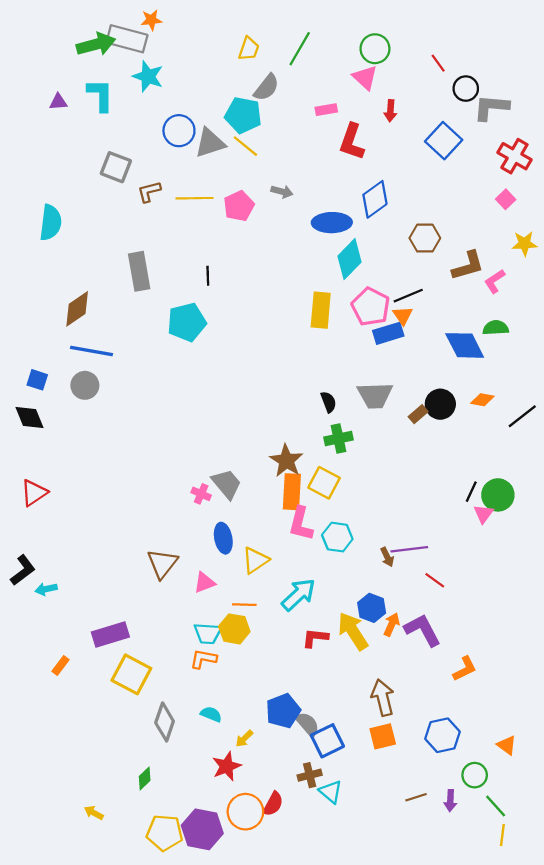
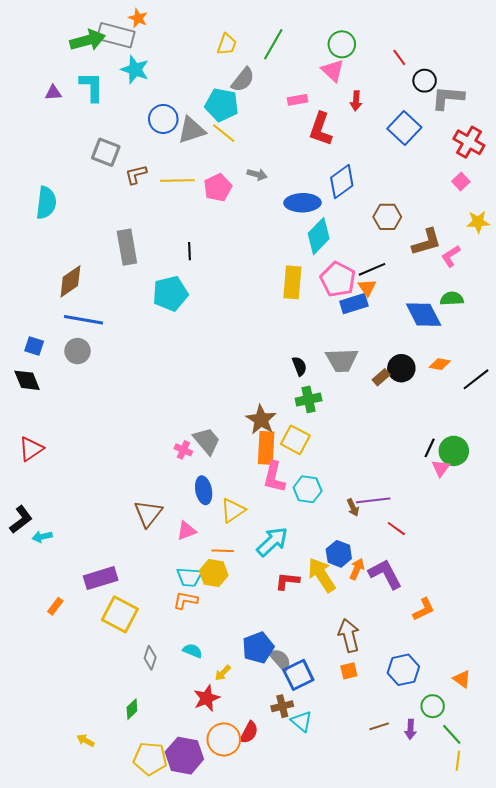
orange star: (151, 20) -> (138, 18), turned 30
gray diamond: (165, 722) -> (150, 658), size x0.7
orange square: (383, 736) -> (349, 671), size x0.7

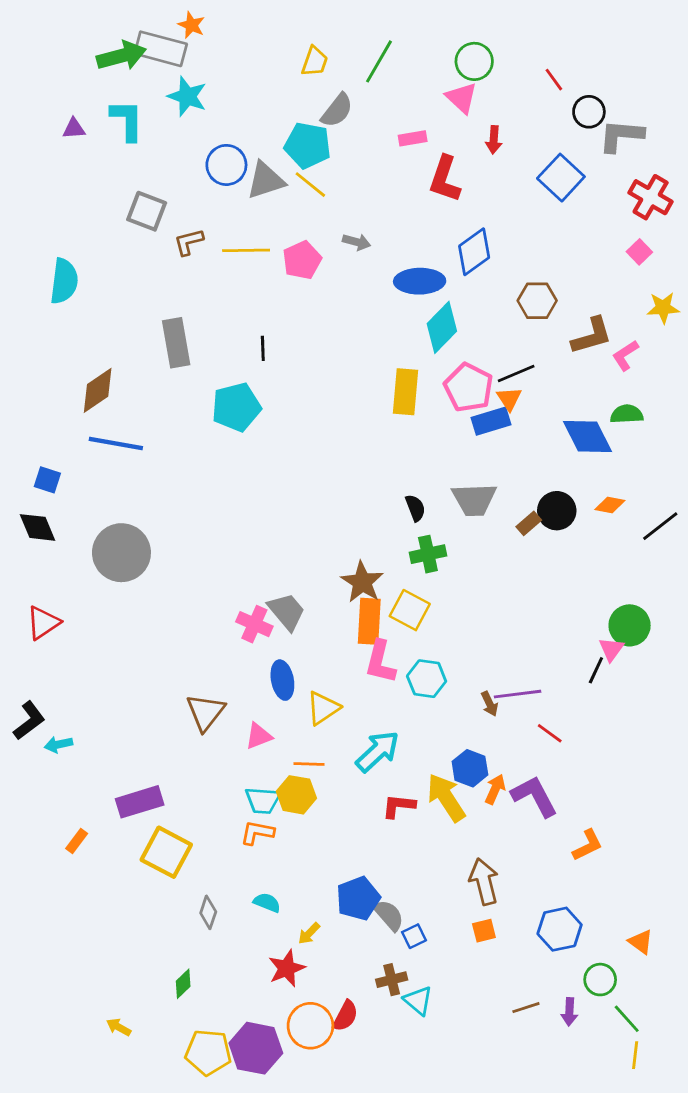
gray circle: (77, 351) -> (121, 553), moved, size x1.6
black line: (430, 448) -> (596, 670), moved
pink cross: (183, 450) -> (254, 624), size x1.4
blue square: (298, 675) -> (414, 936), size x0.6

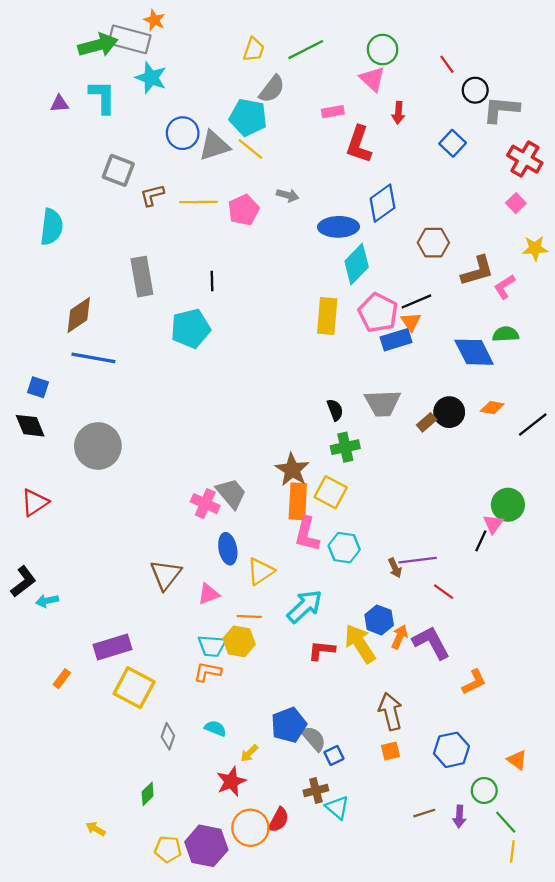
green line: (379, 61) -> (306, 50), turned 33
blue square: (561, 178) -> (453, 143), size x0.7
yellow pentagon: (208, 1052) -> (168, 849), size x0.7

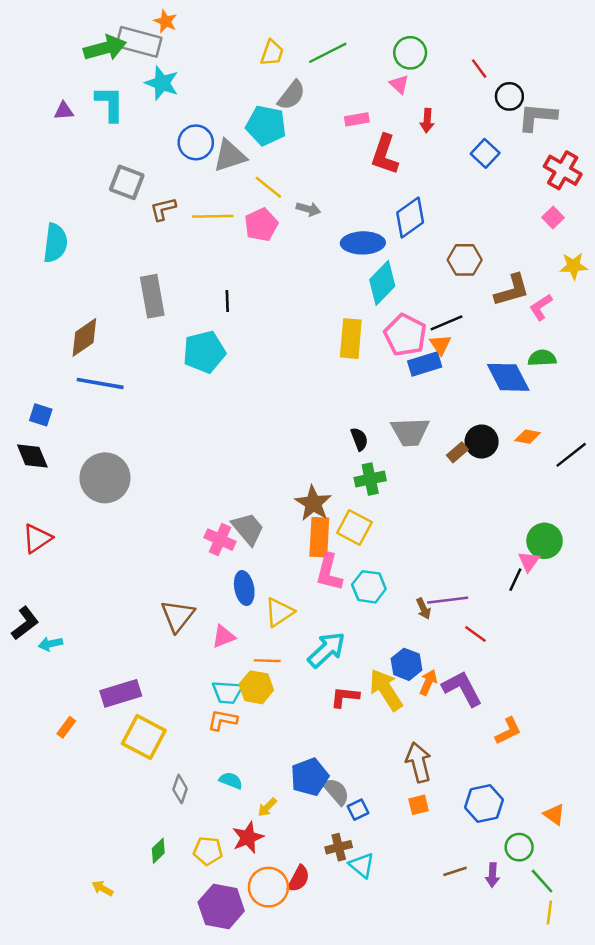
pink triangle: (372, 79) -> (399, 84), size x0.7
yellow line: (250, 149) -> (268, 187), moved
yellow pentagon: (168, 849) -> (208, 851), moved

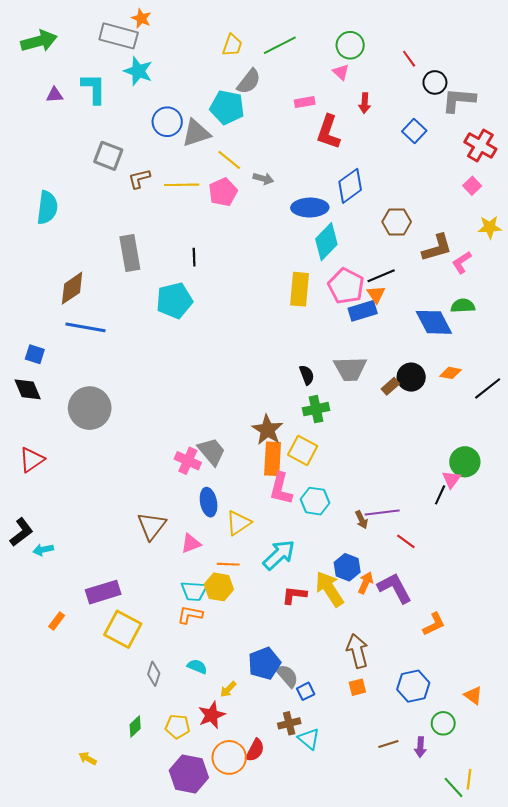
green arrow: (105, 48) -> (39, 41), moved
green line: (542, 881) -> (454, 787), moved

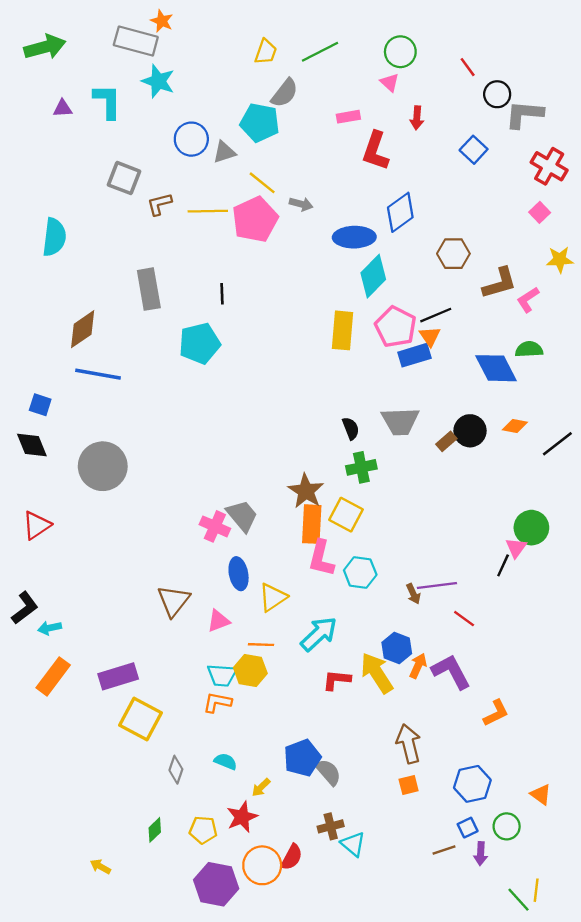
gray triangle: (196, 133) -> (224, 152), size x0.7
pink pentagon: (223, 192) -> (255, 219), size x1.4
orange rectangle: (57, 621) -> (53, 676), moved, size x1.8
blue square: (306, 691) -> (468, 828), moved

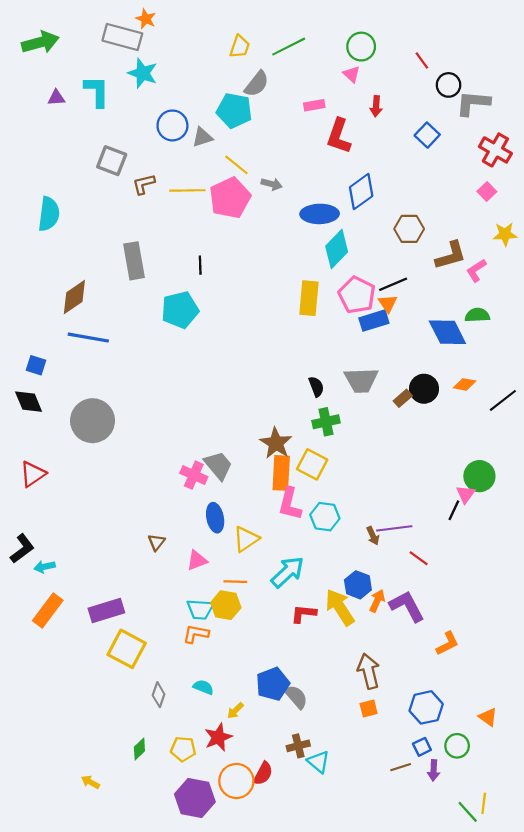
brown triangle: (174, 601) -> (156, 542), size x0.6

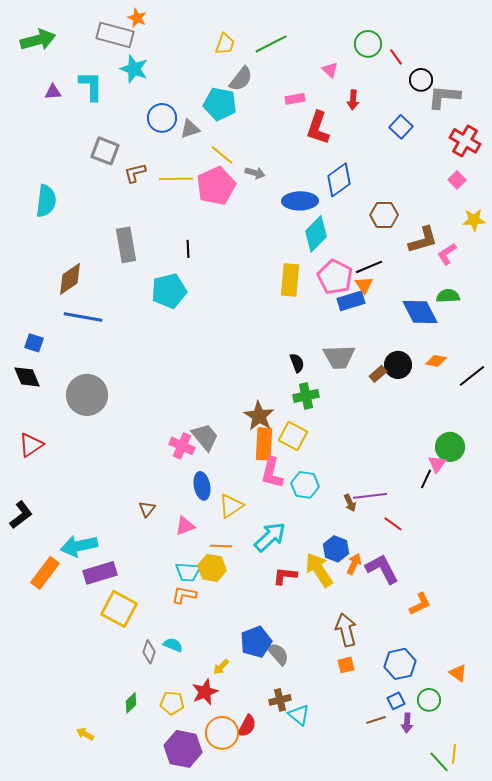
green circle: (361, 47) -> (368, 44), moved
cyan arrow: (45, 567) -> (79, 546), moved, size x1.8
cyan semicircle: (203, 687) -> (173, 645), moved

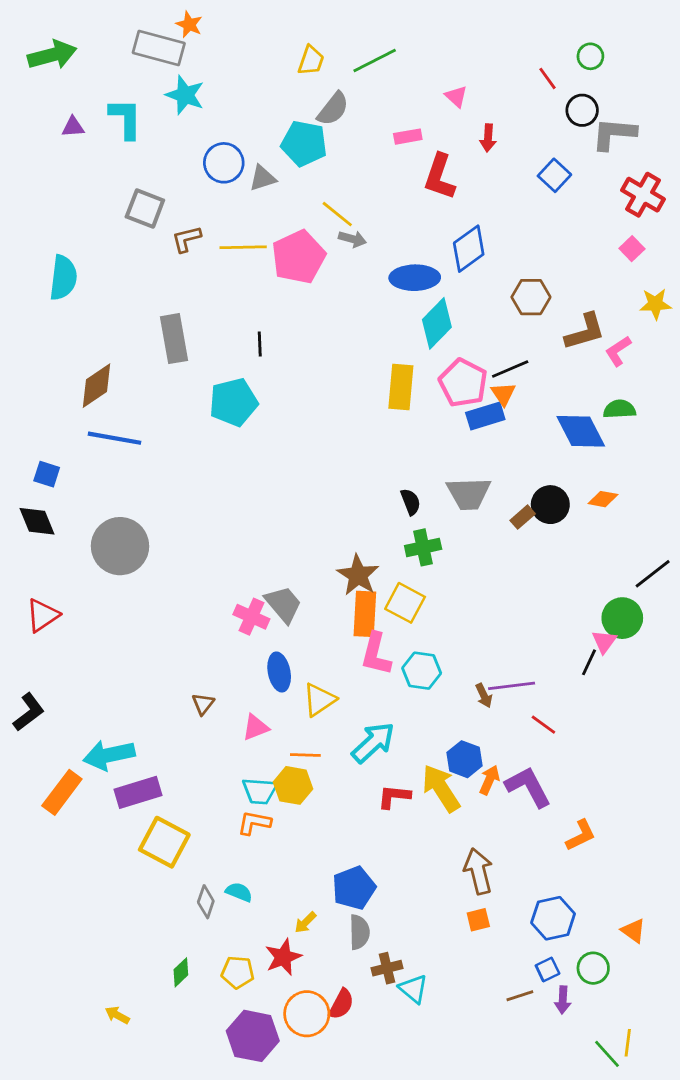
green circle: (368, 44) -> (590, 56), moved, size x0.7
yellow line: (222, 155) -> (337, 214), moved
black line: (472, 376) -> (653, 574), moved
gray semicircle: (278, 654) -> (359, 932), moved, turned 40

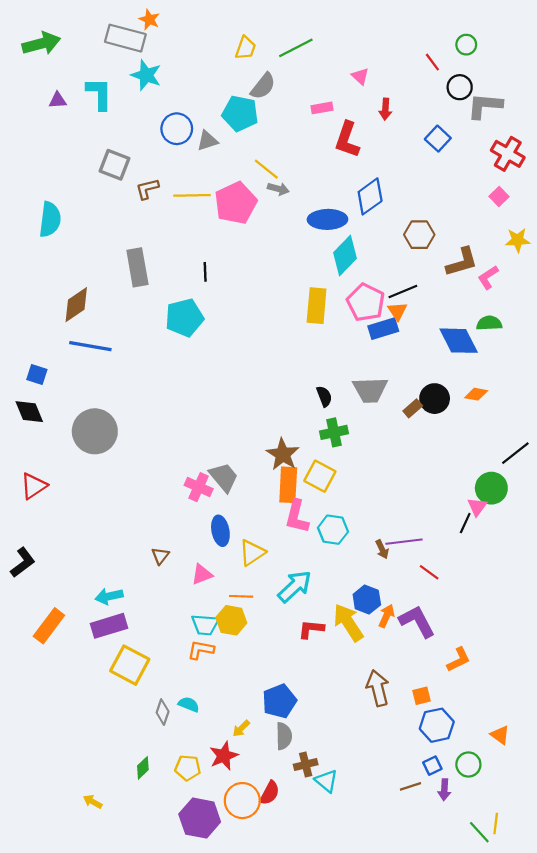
cyan arrow: (109, 755) -> (109, 596), moved, size x0.7
orange square: (478, 920) -> (421, 696), moved

